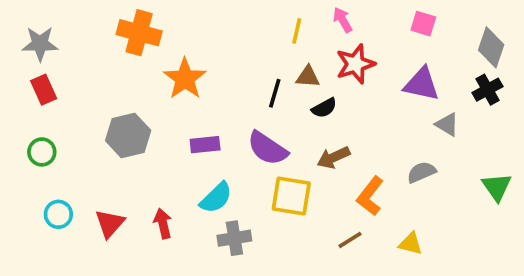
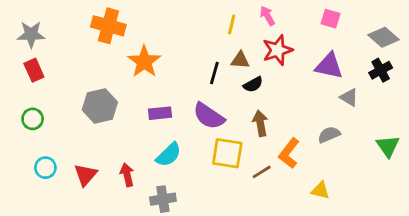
gray diamond: (491, 47) -> (383, 37), turned -68
brown arrow: (333, 157) -> (260, 123), turned 105
gray cross: (234, 238) -> (163, 199), moved
brown line: (350, 240) -> (262, 172), moved

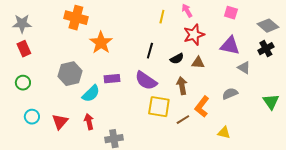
brown triangle: (240, 60) -> (198, 63), moved
cyan semicircle: (169, 155) -> (91, 94), moved

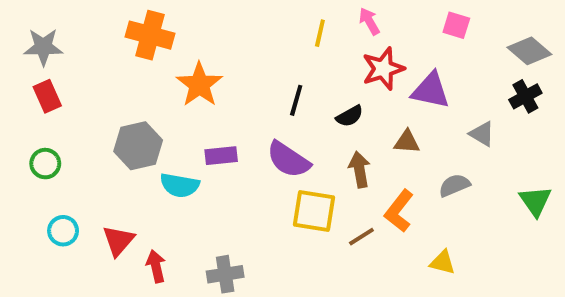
purple triangle: (230, 46) -> (431, 90), moved
brown triangle: (198, 63) -> (407, 142), moved
cyan semicircle: (91, 94) -> (180, 185), turned 54
red arrow: (89, 122) -> (156, 266), moved

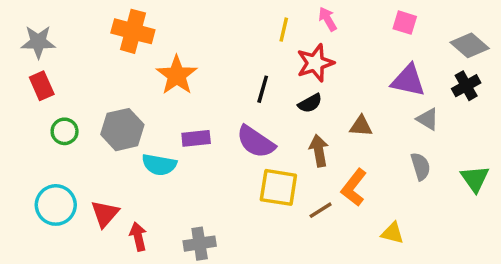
red star: (383, 69) -> (315, 63), moved
purple triangle: (431, 90) -> (408, 80), moved
green circle: (45, 164) -> (65, 131), moved
gray semicircle: (454, 185) -> (421, 166), moved, turned 96
cyan circle: (63, 231) -> (56, 205), size x1.5

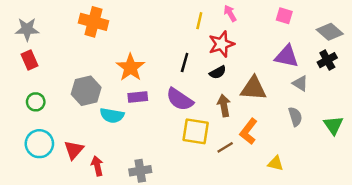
orange star: (177, 75) -> (130, 67), moved
brown triangle: (361, 126) -> (253, 88), size x1.6
green circle: (65, 131) -> (36, 102), moved

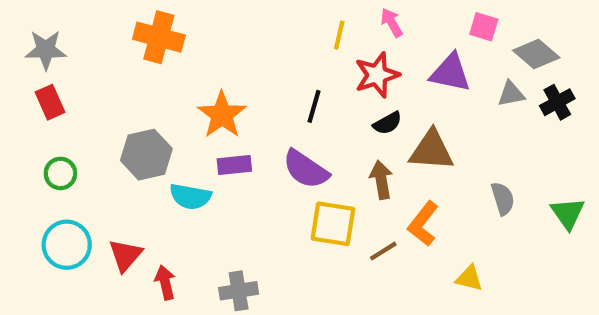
gray diamond: (330, 32) -> (536, 54), moved
purple triangle: (287, 56) -> (450, 73), moved
black semicircle: (218, 72) -> (387, 123), moved
gray triangle: (300, 83) -> (511, 94), moved, turned -42

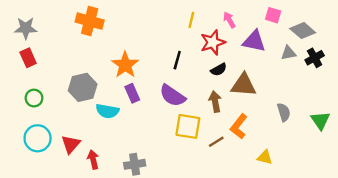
pink arrow: (392, 23) -> (229, 20), moved
purple rectangle: (234, 165) -> (132, 93), turned 72

